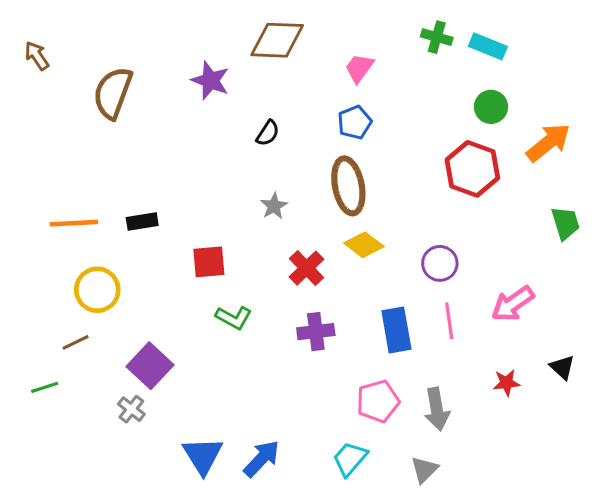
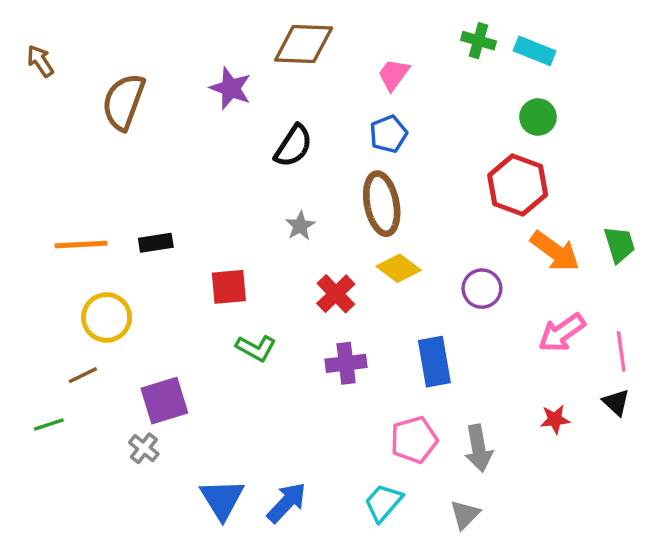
black semicircle: (268, 133) -> (293, 146), size x1.5
orange arrow: (548, 142) -> (555, 251), moved, turned 75
pink line: (449, 321) -> (621, 351), moved
purple square: (150, 366) -> (164, 401), turned 30

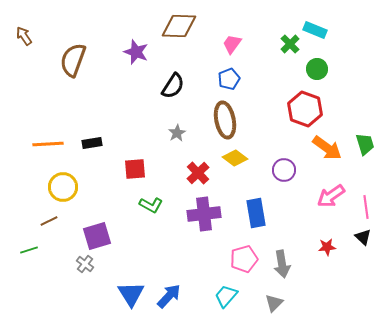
green cross: (479, 41) -> (290, 44), moved, turned 30
purple cross: (346, 363) -> (204, 214), size x1.4

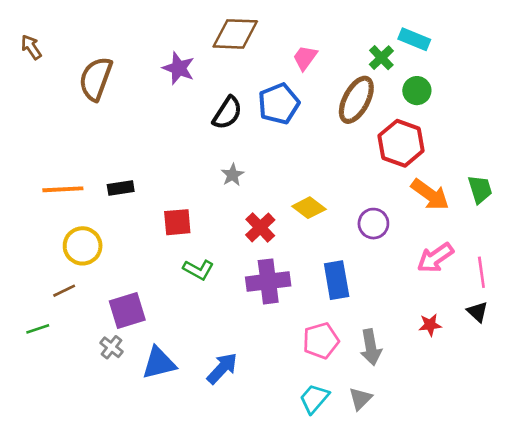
blue pentagon: (229, 79) -> (279, 104), moved, size x1.4
brown ellipse: (225, 120) -> (356, 100), moved, turned 39
blue triangle: (131, 294) -> (159, 363), moved, turned 48
blue arrow: (169, 296) -> (222, 368), moved
cyan trapezoid: (226, 296) -> (314, 399), moved

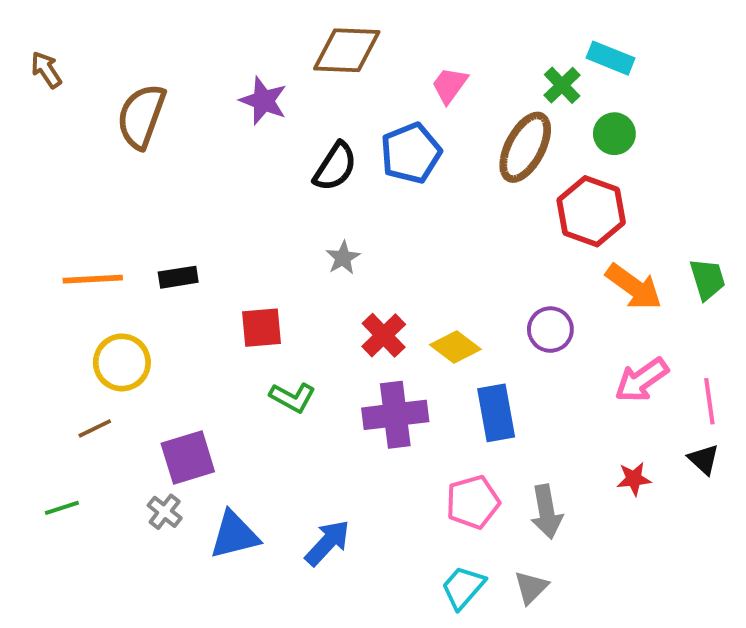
yellow diamond: (309, 208) -> (455, 347), moved
green line: (38, 329) -> (62, 508), moved

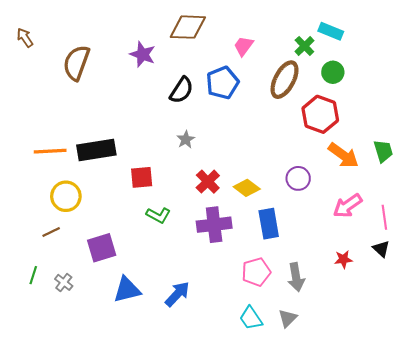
black rectangle: (178, 277) -> (96, 150), size x1.8
green line: (62, 508) -> (33, 275), turned -54
gray cross: (165, 512) -> (64, 282), moved
cyan trapezoid: (463, 587) -> (251, 318), turned -75

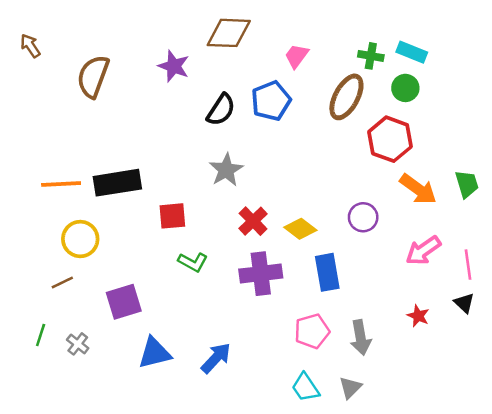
cyan rectangle: (331, 31) -> (412, 52), moved
green cross: (304, 46) -> (371, 56), turned -36
gray star: (186, 140) -> (226, 170), size x1.5
red star: (343, 259) -> (418, 316), turned 30

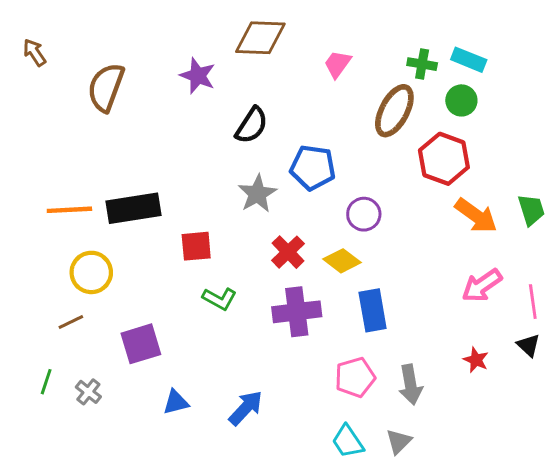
blue pentagon: (271, 101) -> (313, 168), moved, turned 30
purple circle: (363, 217) -> (364, 214), moved
blue triangle: (154, 353) -> (176, 402), size x0.7

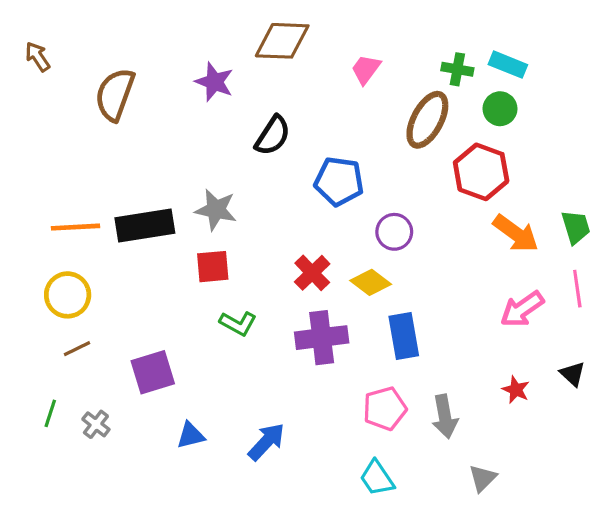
gray star: (257, 194) -> (216, 210), moved, turned -30
yellow circle: (91, 272) -> (68, 295), moved
pink line: (533, 302) -> (577, 289), moved
gray triangle: (399, 441) -> (483, 478), moved

